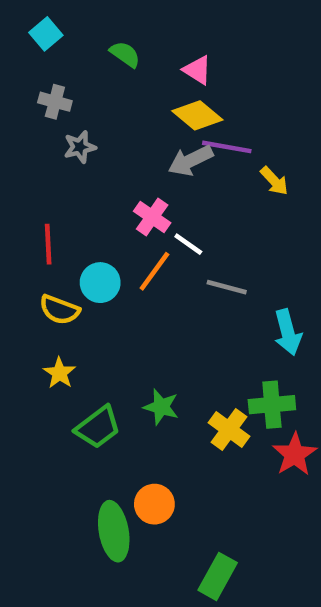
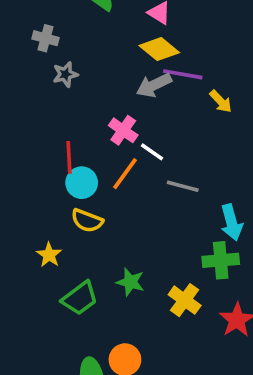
red line: (48, 244) -> (69, 157), moved
yellow semicircle: (59, 310) -> (87, 221), moved
green cross: (272, 405) -> (221, 260), moved

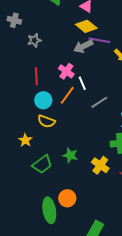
gray cross: (46, 38) -> (14, 20), moved
white line: (152, 152) -> (82, 83), turned 32
red line: (69, 157) -> (36, 76), moved
gray line: (183, 186) -> (99, 102), turned -48

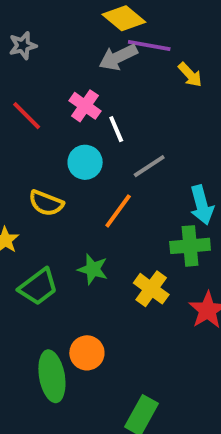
red line: (36, 76) -> (27, 116), turned -42
orange line: (67, 95) -> (118, 211), moved
cyan circle: (43, 100) -> (85, 162), moved

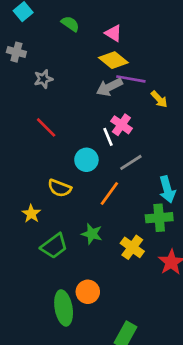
pink cross: (85, 106) -> (121, 125), moved

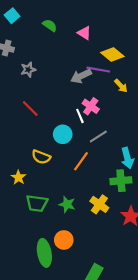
yellow diamond: (113, 60) -> (112, 55), moved
green star: (92, 234) -> (67, 204), moved
green trapezoid: (54, 246) -> (37, 203), turned 45

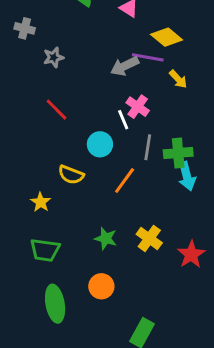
gray line: (98, 136) -> (148, 147), turned -48
green cross: (121, 181) -> (178, 153), moved
green trapezoid: (37, 203) -> (45, 250), moved
green ellipse: (44, 253) -> (55, 304), moved

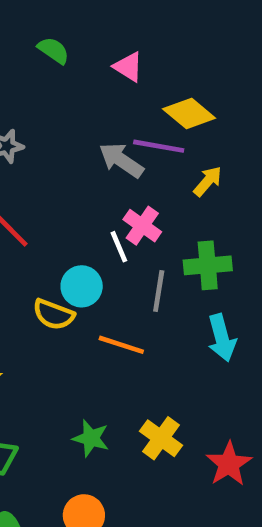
gray arrow: (125, 66) -> (121, 160), turned 60
yellow arrow: (178, 79) -> (208, 181), turned -96
green cross: (178, 153) -> (208, 265), moved
yellow semicircle: (71, 175) -> (54, 314), moved
orange line: (125, 181) -> (121, 345), turned 72

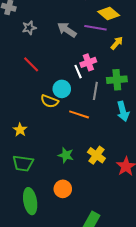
gray arrow: (121, 160) -> (67, 30), moved
pink cross: (142, 226) -> (88, 62), turned 35

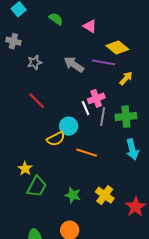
gray line: (95, 91) -> (103, 117), moved
yellow semicircle: (50, 101) -> (56, 139), turned -48
green trapezoid: (23, 163) -> (37, 187), moved, turned -70

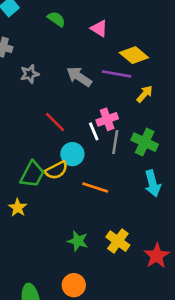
red line: (37, 101) -> (55, 122), moved
green cross: (126, 117) -> (145, 142), turned 30
green trapezoid: (37, 187) -> (32, 174), moved

